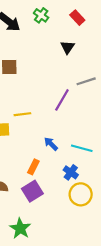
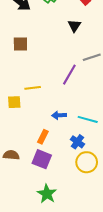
blue arrow: (51, 144) -> (59, 115), turned -48
purple square: (32, 191) -> (42, 159), turned -36
green star: (20, 228) -> (47, 194), moved

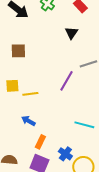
yellow square: (14, 102) -> (12, 86), moved
blue arrow: (59, 115) -> (28, 121), moved, turned 32
blue cross: (77, 142) -> (65, 154), moved

